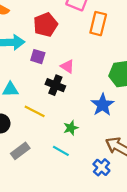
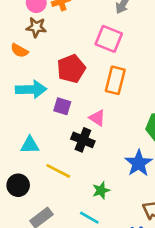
orange rectangle: (98, 24) -> (115, 80), moved

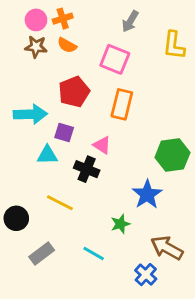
orange semicircle: (19, 51) -> (67, 45), moved
cyan triangle: (30, 145) -> (47, 155), moved
green star: (101, 190) -> (120, 224), moved

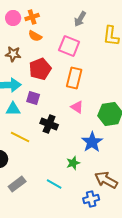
brown star: (36, 47) -> (13, 54), moved
pink triangle: (102, 145) -> (77, 107), moved
cyan triangle: (47, 155) -> (13, 109), moved
yellow line: (60, 203) -> (20, 137), moved
blue cross: (146, 275) -> (91, 199), turned 35

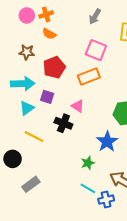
pink square: (69, 46) -> (96, 50), moved
orange rectangle: (74, 78) -> (89, 77), turned 55
pink triangle: (77, 107) -> (78, 106), moved
cyan triangle: (13, 109) -> (27, 108), turned -35
cyan line: (54, 184) -> (88, 188), moved

